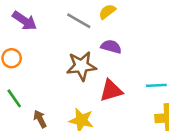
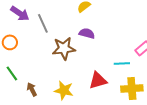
gray line: (79, 21) -> (43, 23), moved, turned 36
red triangle: (111, 91) -> (98, 80), moved

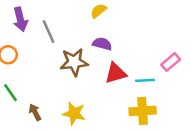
purple arrow: (20, 13) -> (20, 19), turned 42
red triangle: (98, 80) -> (116, 73), moved
yellow cross: (132, 88) -> (143, 111), moved

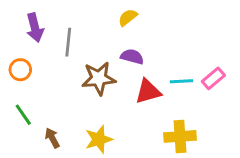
gray line: (48, 32) -> (68, 42), turned 30
cyan line: (145, 80) -> (181, 81), moved
yellow star: (74, 113) -> (99, 139), turned -30

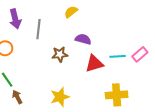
yellow semicircle: (128, 17) -> (71, 12), moved
brown star: (99, 78) -> (60, 54), size x0.7
brown arrow: (52, 138) -> (17, 97), moved

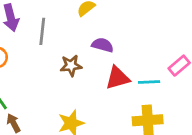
cyan line: (118, 56) -> (149, 82), moved

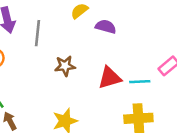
purple semicircle: (102, 45) -> (106, 27), moved

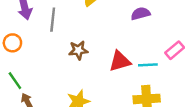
purple semicircle: (106, 27) -> (141, 14), moved, turned -30

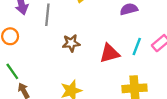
cyan line: (148, 65) -> (137, 46), moved, turned -66

